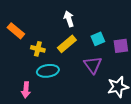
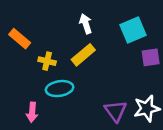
cyan square: (98, 39) -> (133, 30), moved, size x1.5
purple triangle: (93, 65) -> (116, 111), moved

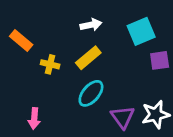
white arrow: (86, 24) -> (91, 25), turned 96
cyan ellipse: (60, 89) -> (91, 93), moved, turned -40

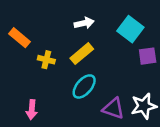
cyan square: (141, 31) -> (130, 29), turned -30
purple triangle: (123, 117) -> (113, 108), turned -35

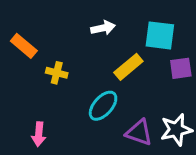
cyan square: (130, 29) -> (160, 35), turned -30
yellow rectangle: (82, 54) -> (128, 67), moved

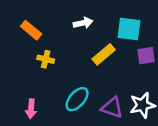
orange rectangle: (24, 46) -> (31, 30), moved
cyan ellipse: (103, 106) -> (77, 99), moved

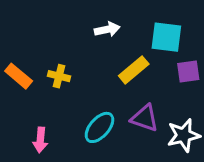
orange rectangle: (31, 30) -> (19, 76), moved
purple triangle: (112, 108) -> (145, 118), moved

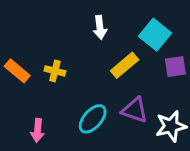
white arrow: (107, 29) -> (100, 27), turned 95
cyan square: (166, 37) -> (155, 35), turned 32

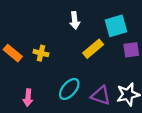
cyan square: (155, 35) -> (116, 26), turned 35
purple triangle: (135, 110) -> (101, 95), moved

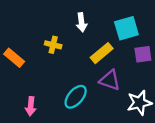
yellow cross: (41, 53) -> (53, 45), moved
purple triangle: (101, 95) -> (110, 80), moved

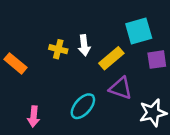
white arrow: (81, 22) -> (84, 45), moved

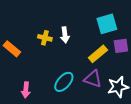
yellow rectangle: (111, 58) -> (98, 54), moved
purple triangle: (121, 88) -> (93, 79), moved

